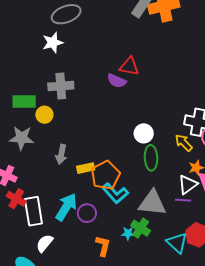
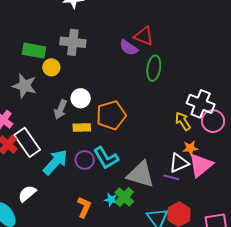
white circle: (144, 133) -> (81, 98), moved
green ellipse: (151, 158) -> (154, 68), moved
orange pentagon: (105, 175) -> (111, 115), moved
white rectangle: (33, 211) -> (27, 142), moved, turned -36
purple circle: (87, 213) -> (85, 160), moved

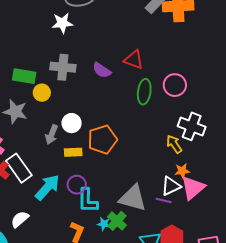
purple semicircle: (129, 48) -> (102, 70), moved
pink circle: (213, 121) -> (175, 85), moved
cyan L-shape: (106, 158) -> (87, 201), moved, turned 32

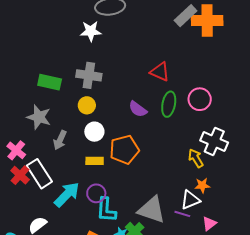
purple semicircle: (102, 70) -> (138, 109), moved
yellow circle: (42, 93) -> (87, 105), moved
gray arrow: (52, 135) -> (60, 140), moved
pink triangle: (193, 188) -> (209, 224), moved, size x0.6

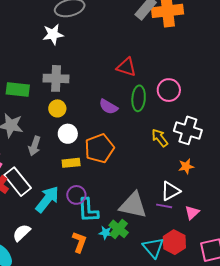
yellow arrow: (196, 158) -> (160, 138), moved
orange star: (202, 185) -> (186, 166), moved

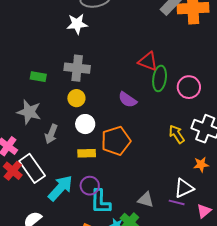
green rectangle: (18, 90) -> (38, 77), size x0.7
green ellipse: (139, 98) -> (160, 78), moved
gray triangle: (133, 205) -> (146, 200), size x0.6

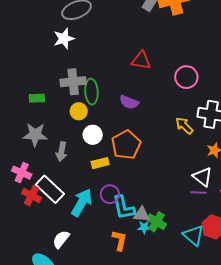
green ellipse: (160, 78) -> (91, 92), moved
white triangle: (184, 188) -> (202, 177), turned -45
gray triangle: (146, 200) -> (142, 214), moved

